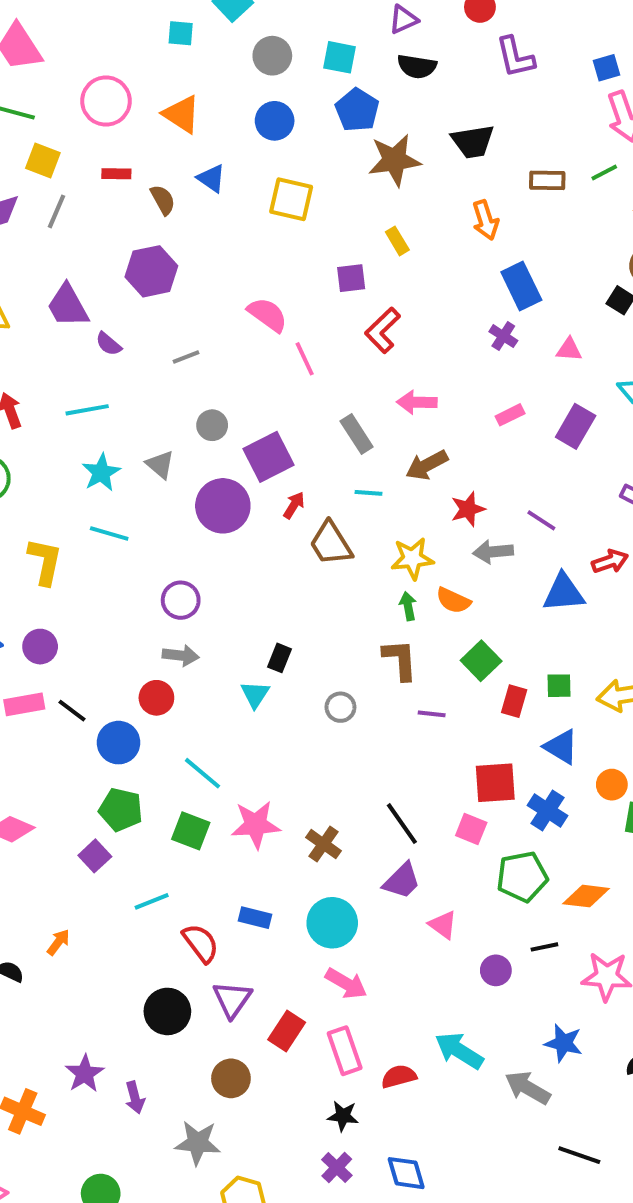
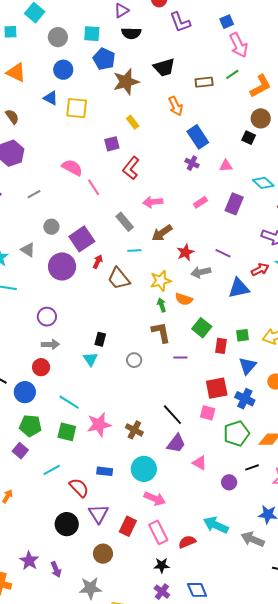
blue triangle: (211, 178) -> (51, 98), moved
blue triangle: (561, 747) -> (248, 366), turned 48

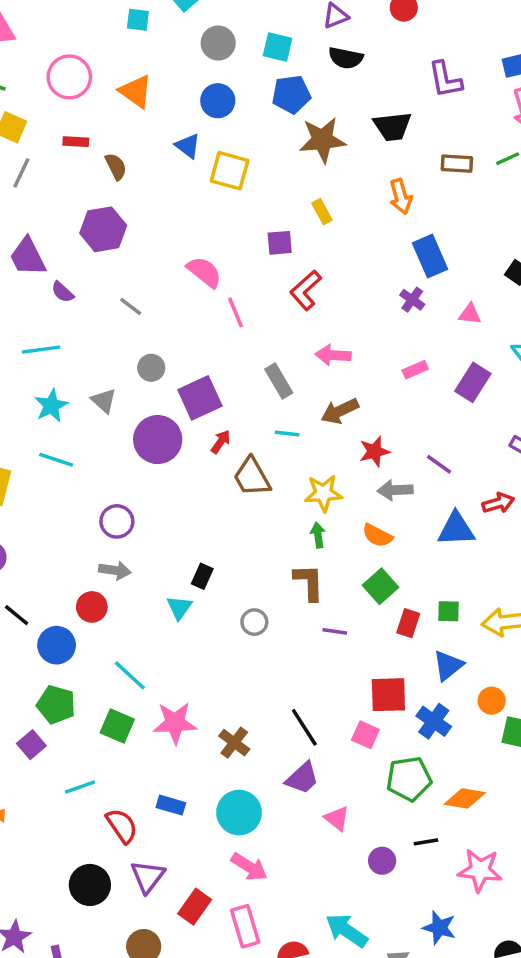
purple L-shape: (180, 22) -> (445, 80), moved
blue pentagon: (104, 59) -> (291, 94), turned 30
gray line: (34, 194) -> (131, 306), turned 56
orange semicircle: (184, 299) -> (377, 535), moved

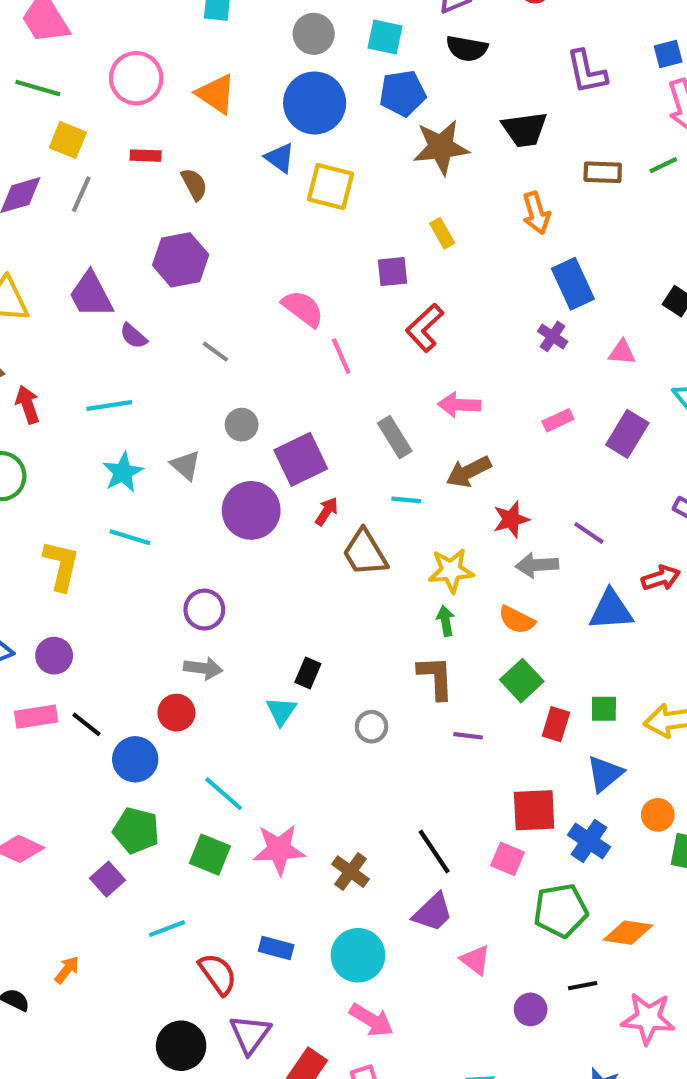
blue circle: (218, 101) -> (315, 103), size x1.5

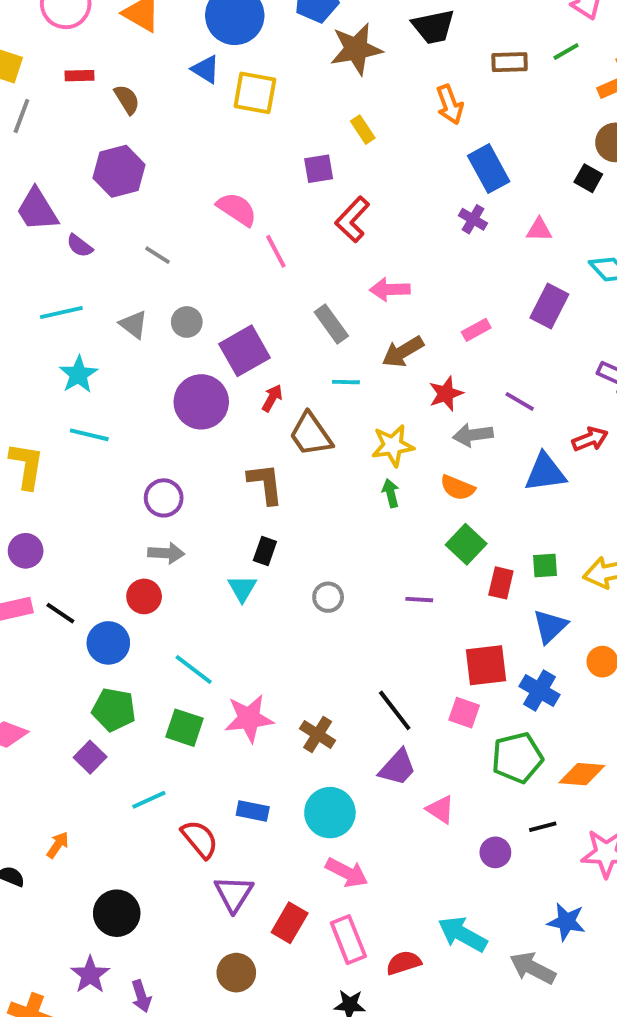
pink rectangle: (558, 420) -> (476, 330), moved
gray triangle: (186, 465) -> (134, 324), moved
brown L-shape: (436, 678) -> (265, 484), moved
black circle: (181, 1046) -> (117, 913), moved

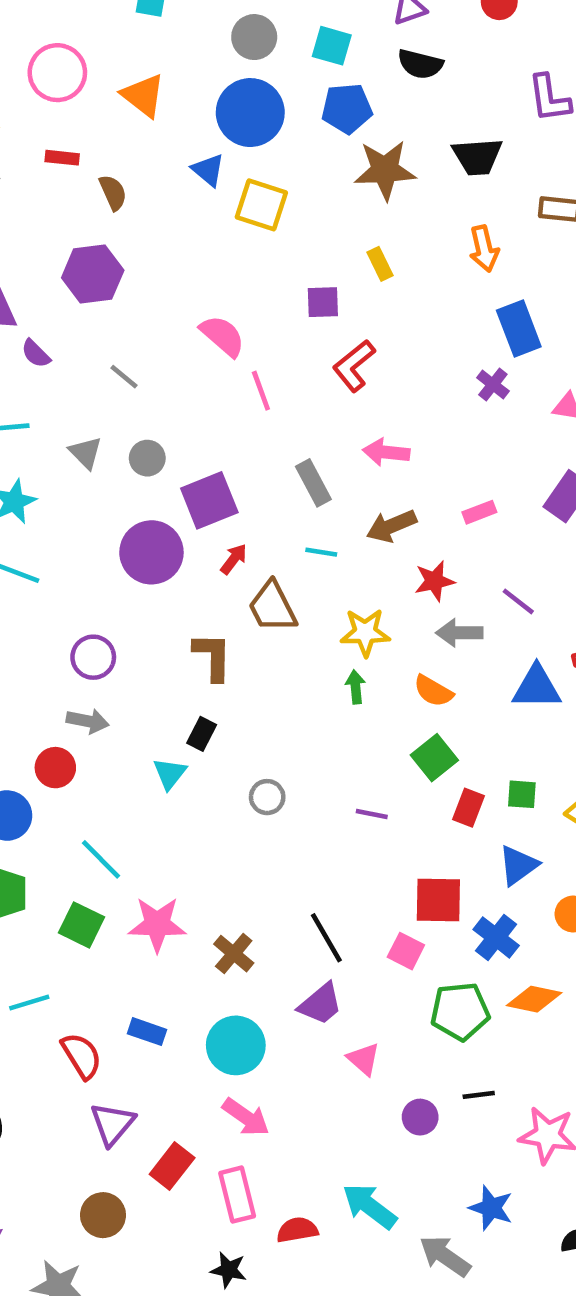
orange diamond: (582, 774) -> (534, 999), moved

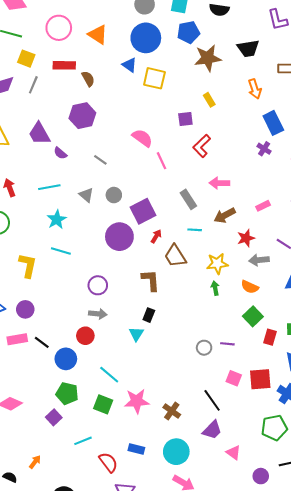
red rectangle: (62, 158) -> (64, 65), size x1.5
gray circle: (267, 797) -> (204, 348), moved
pink square: (406, 951) -> (234, 378), moved

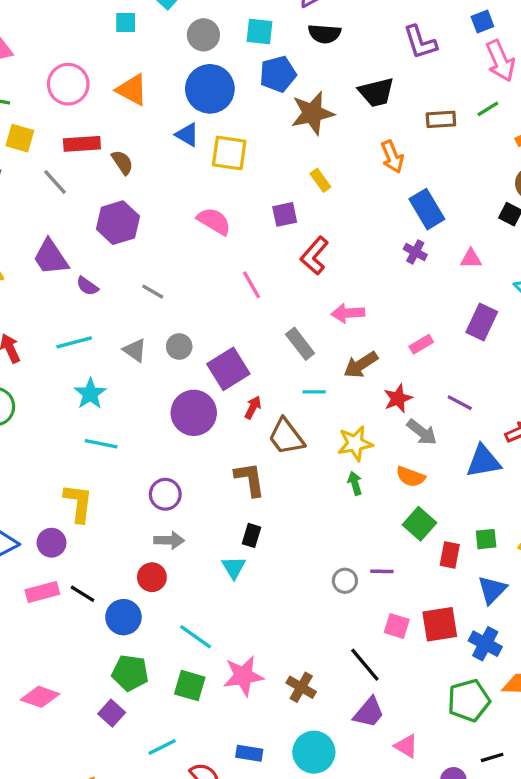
gray line: (33, 85) -> (55, 182), moved, turned -60
pink semicircle: (142, 138) -> (214, 221), moved
gray arrow: (259, 260) -> (422, 432), turned -132
yellow L-shape: (28, 265) -> (78, 503), moved

